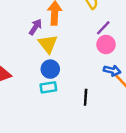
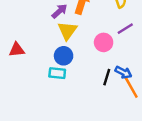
pink circle: (106, 44) -> (104, 42), moved
black line: (86, 97) -> (107, 77), moved

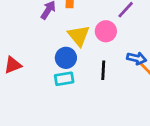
yellow triangle: (67, 31) -> (79, 36), moved
black line: (107, 77) -> (103, 70), moved

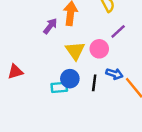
blue circle: (66, 58) -> (70, 79), moved
blue arrow: (137, 58) -> (114, 74), moved

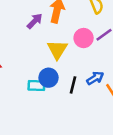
pink circle: (99, 49) -> (84, 38), moved
blue arrow: (114, 74) -> (95, 78), turned -56

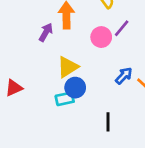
yellow triangle: (57, 50) -> (68, 67), moved, turned 40
black line: (73, 85) -> (108, 122), moved

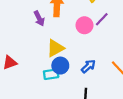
purple arrow: (46, 32) -> (39, 18), turned 120
blue arrow: (124, 76) -> (88, 66), moved

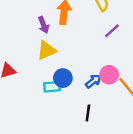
pink circle: (84, 25) -> (109, 75), moved
yellow triangle: (55, 48) -> (46, 50), moved

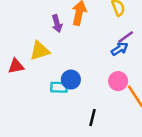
yellow triangle: (46, 50) -> (40, 51), moved
blue arrow: (93, 81) -> (120, 49), moved

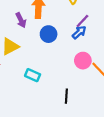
blue circle: (71, 80) -> (49, 34), moved
cyan rectangle: (59, 87) -> (33, 75), turned 32

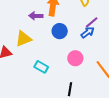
purple arrow: (21, 20) -> (36, 16), turned 112
pink circle: (83, 61) -> (75, 58), moved

